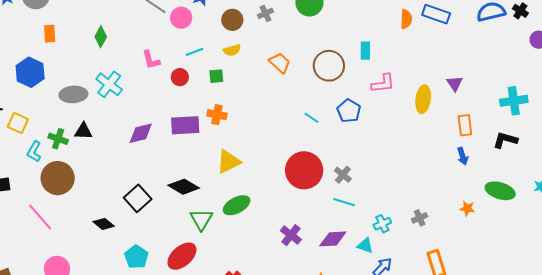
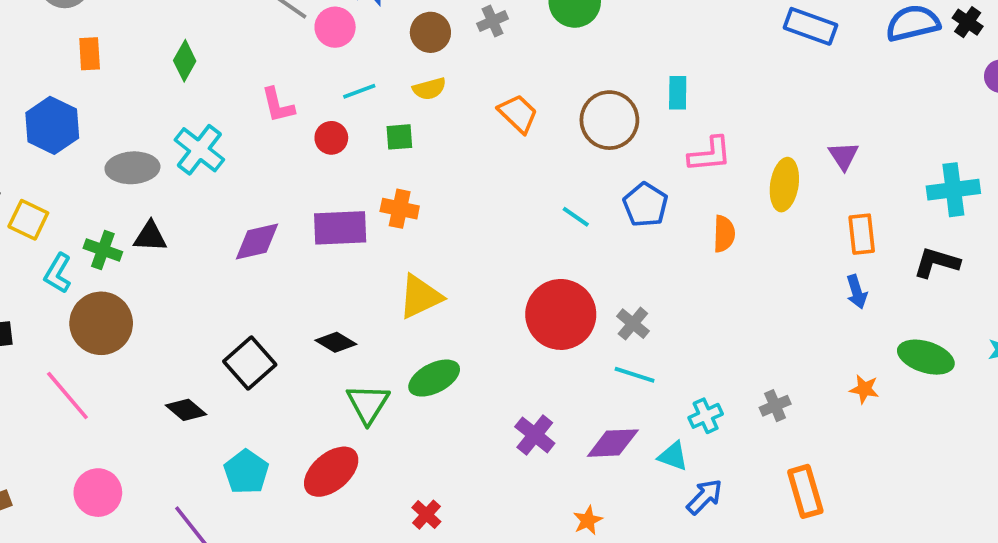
orange semicircle: (406, 19) -> (724, 234), moved
black diamond: (184, 187) -> (336, 342), size x0.7

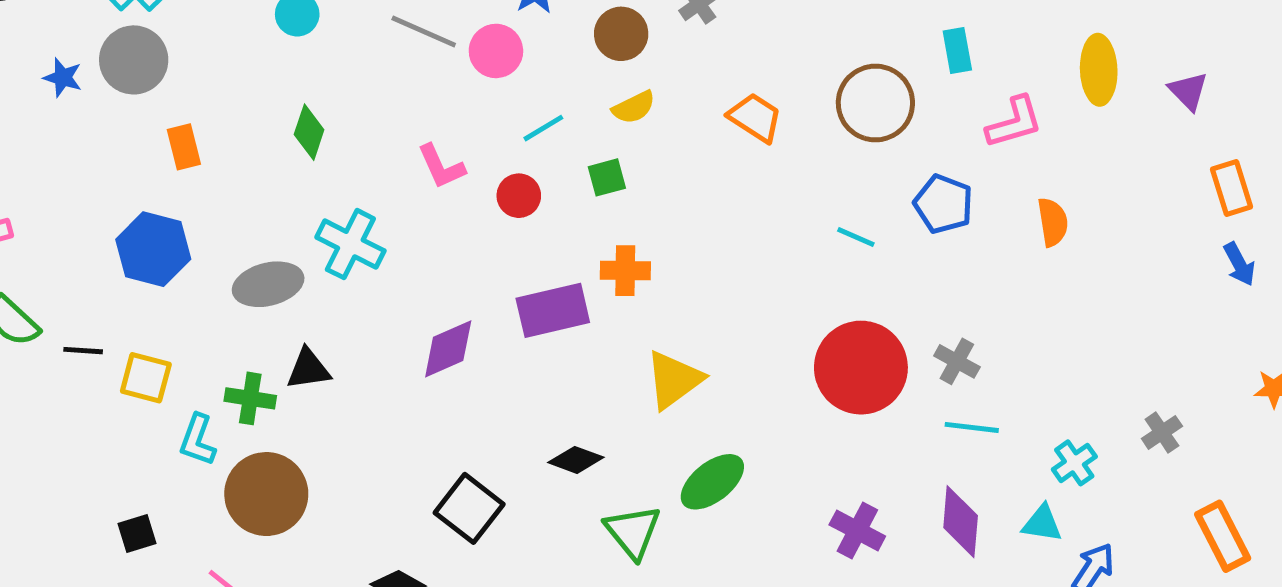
yellow ellipse: (784, 185) -> (1099, 70), moved
purple diamond: (613, 443) -> (961, 522), turned -72

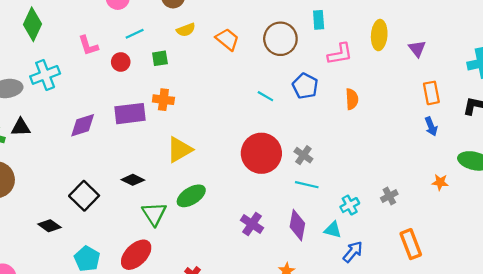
yellow semicircle: (634, 107) -> (186, 30), moved
green diamond: (309, 132) -> (32, 24), size x1.4
cyan cross: (350, 244) -> (45, 75), turned 36

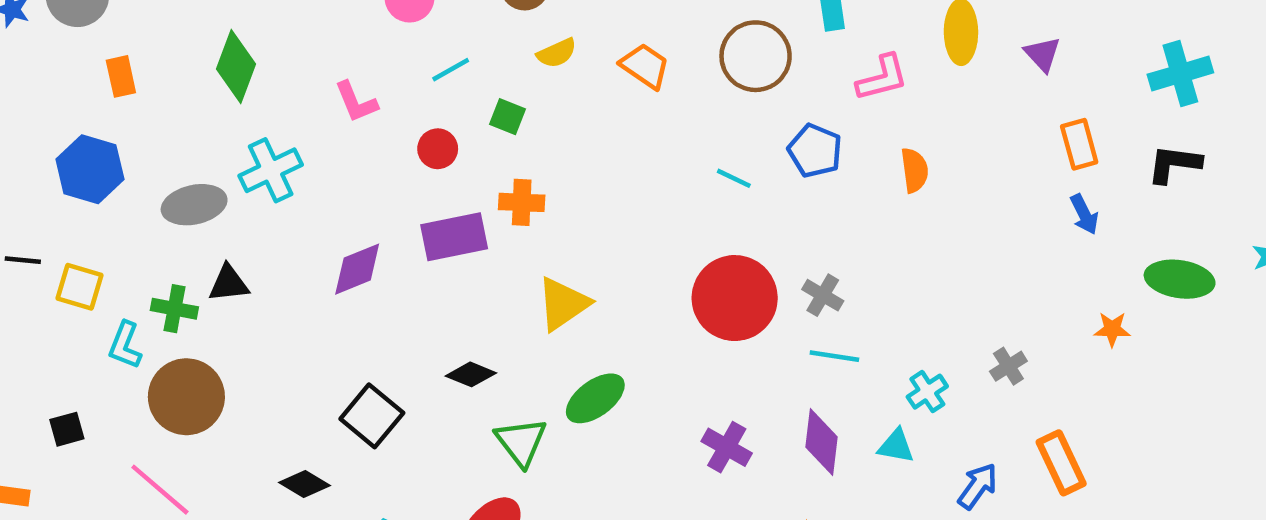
green square: (160, 58) -> (507, 117), turned 35
red circle: (121, 62) -> (438, 149), moved
blue arrow: (353, 252) -> (978, 486), moved

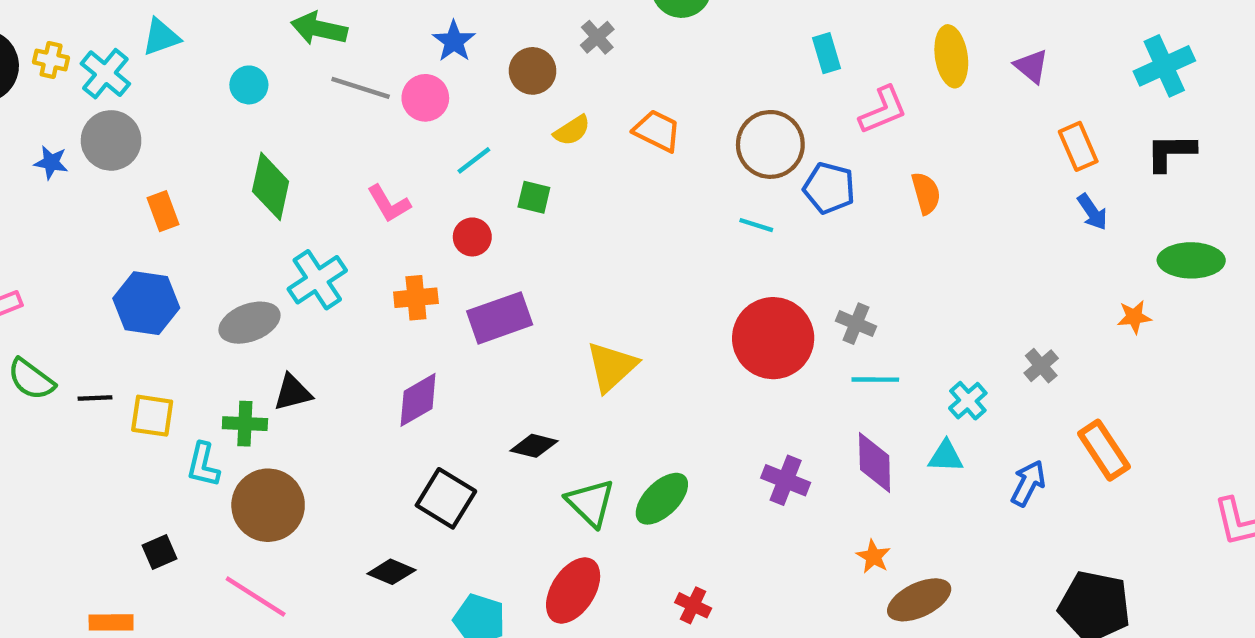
brown circle: (756, 56) -> (770, 144), moved
orange cross: (522, 202) -> (416, 298), moved
purple diamond: (357, 269) -> (418, 400), moved
green ellipse: (595, 398) -> (662, 499), moved

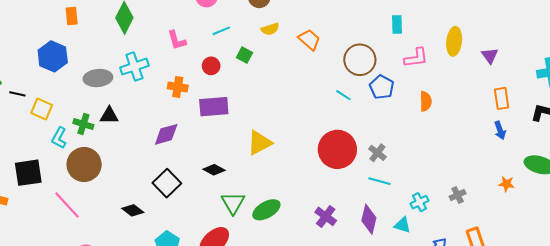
black square: (159, 552) -> (28, 173), size x1.8

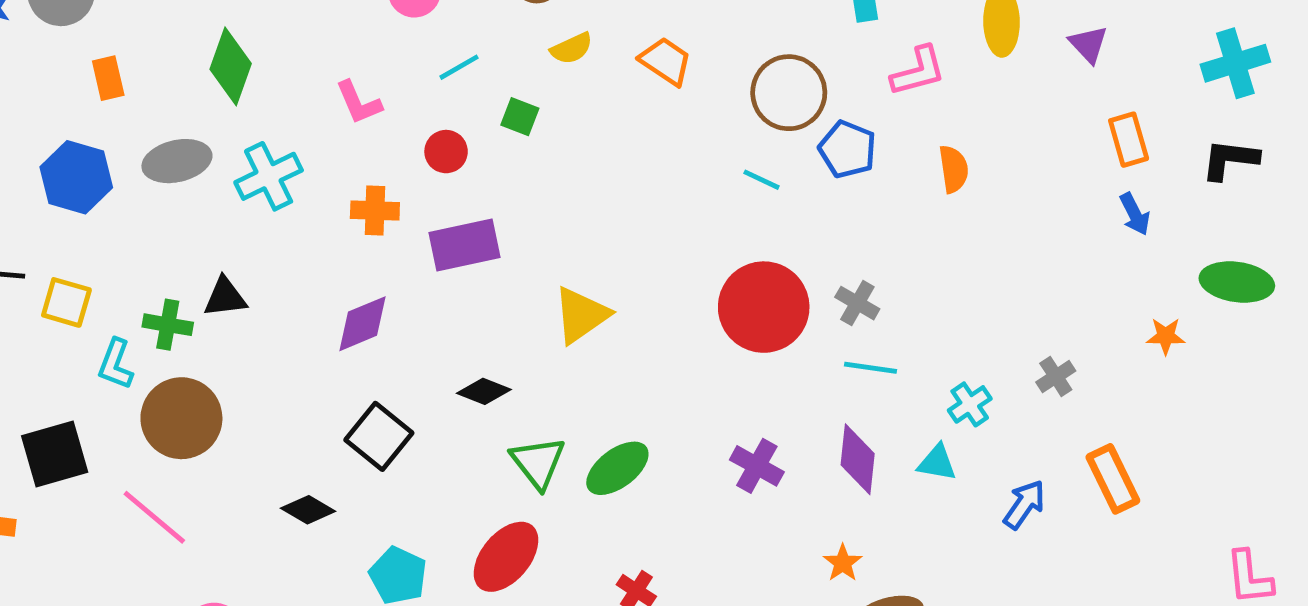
gray ellipse: (98, 78) -> (177, 161), moved

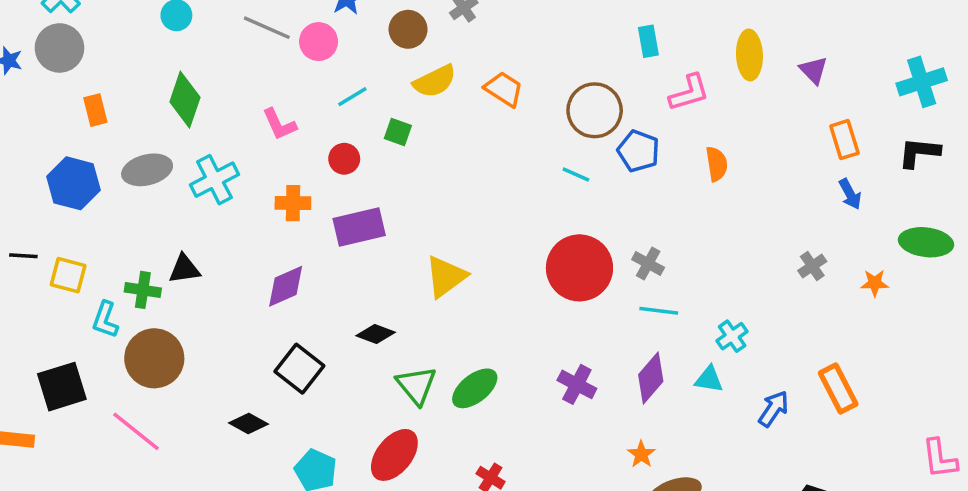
yellow semicircle: (572, 48) -> (435, 81), size x1.4
gray cross: (1056, 376) -> (812, 266), moved
purple diamond: (858, 459) -> (651, 378), turned 36

